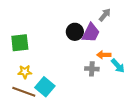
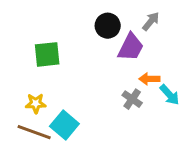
black circle: (75, 32) -> (108, 26), moved
green square: (20, 43) -> (47, 54), moved
gray cross: (92, 69) -> (132, 99), turned 32

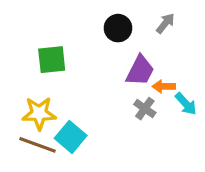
purple trapezoid: (131, 47) -> (140, 71), moved
yellow star: (36, 103) -> (39, 113), size x1.5

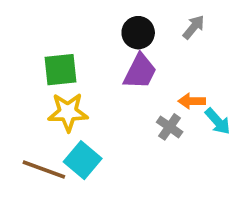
purple trapezoid: (140, 71) -> (140, 71), moved
yellow star: (39, 113) -> (68, 112), moved

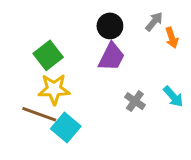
green square: (61, 70) -> (48, 55), turned -32
orange arrow: (192, 101) -> (172, 38), moved, turned -108
brown line: (44, 169) -> (39, 114), moved

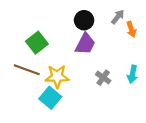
yellow star: (54, 89) -> (57, 76), moved
cyan arrow: (173, 97) -> (132, 74), turned 54
brown line: (39, 114) -> (27, 70), moved

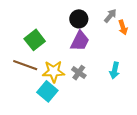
cyan arrow: (132, 74) -> (115, 70), moved
gray cross: (103, 78) -> (79, 73), moved

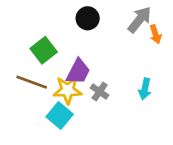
gray arrow: (110, 16) -> (140, 20), size x1.5
black circle: (79, 19) -> (88, 18), moved
purple trapezoid: (80, 41) -> (78, 72), moved

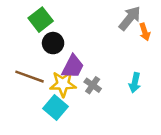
black circle: (88, 18) -> (53, 43), moved
green square: (44, 50) -> (41, 20), moved

